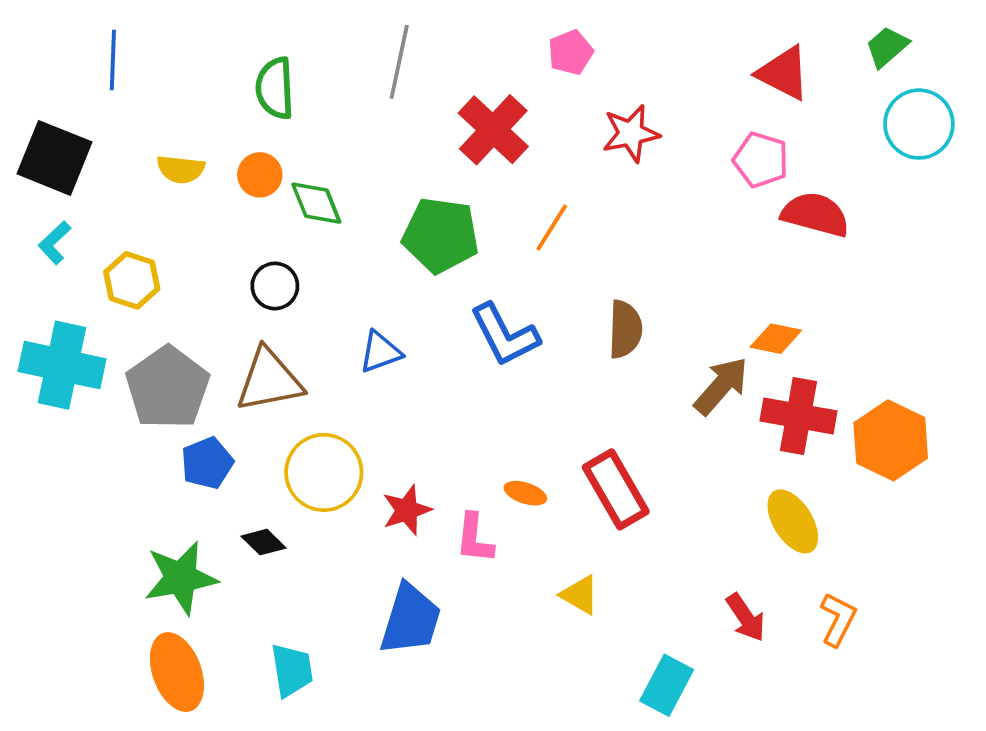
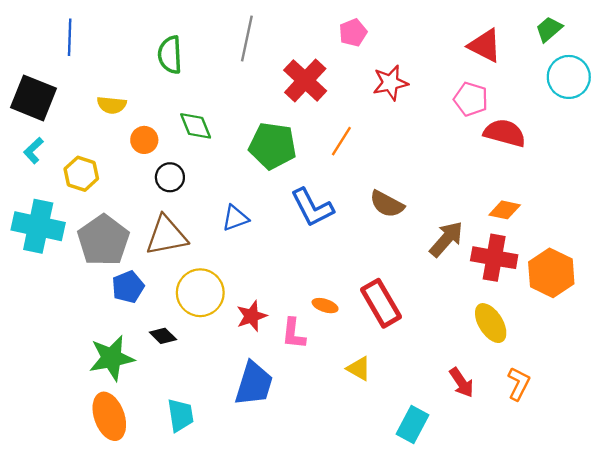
orange circle: (260, 175) -> (144, 140), moved
brown semicircle: (625, 329) -> (387, 204), turned 116
orange diamond: (776, 339) -> (505, 210), moved

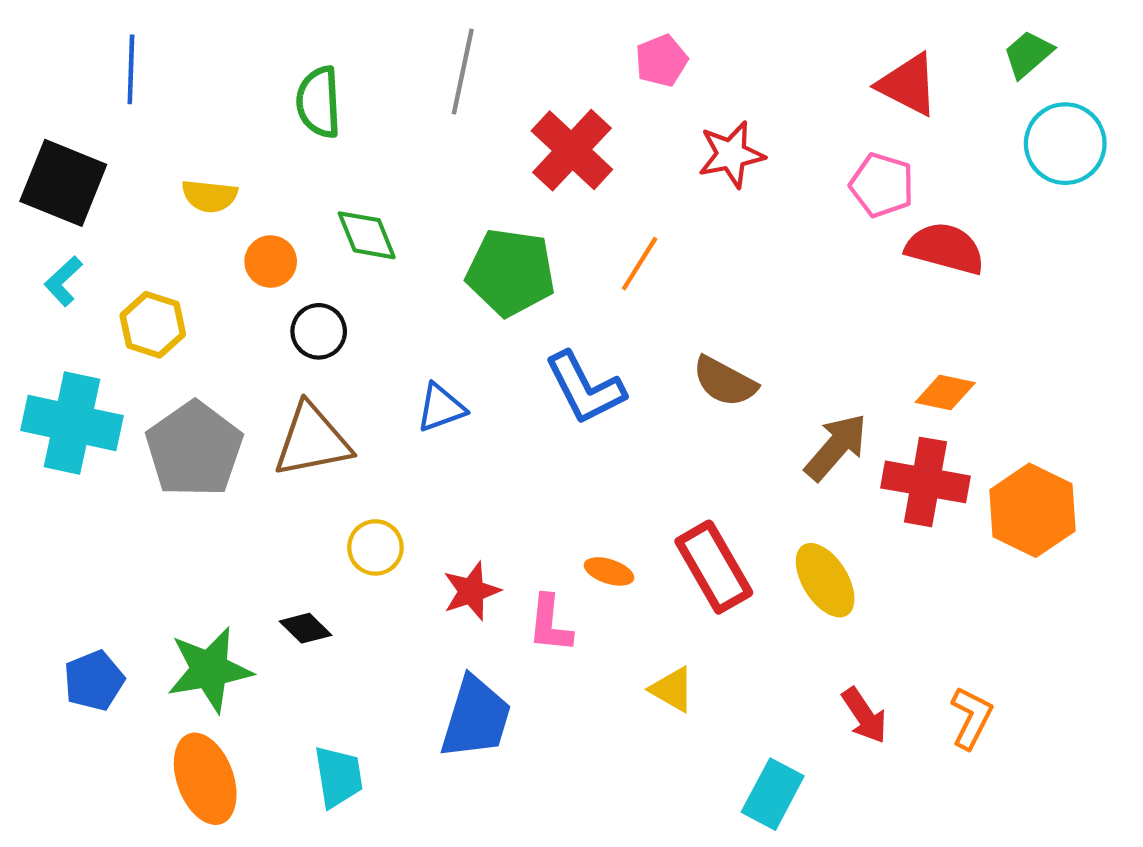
blue pentagon: (128, 287) -> (94, 681), moved
yellow circle: (200, 293) -> (375, 547), size x0.6
yellow ellipse: (491, 323) -> (825, 580), moved

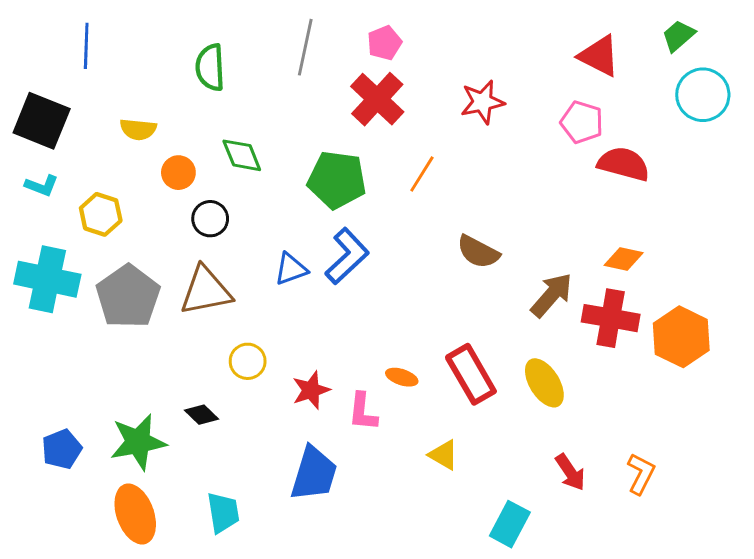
pink pentagon: (661, 61) -> (384, 43), moved
cyan L-shape: (63, 281) -> (42, 186), turned -116
blue L-shape: (585, 388) -> (347, 256), moved, turned -106

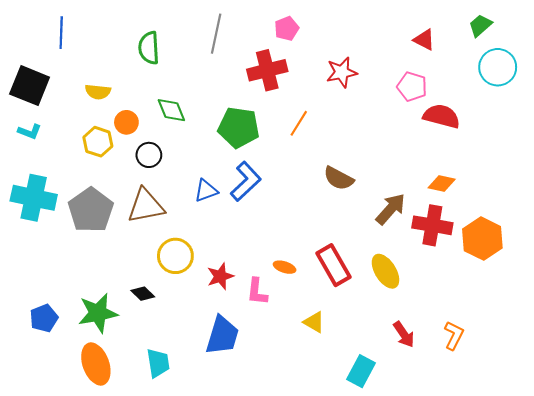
pink pentagon: (384, 43) -> (287, 28), moved
red triangle: (599, 56) -> (424, 40), size x0.7
red cross: (377, 99) -> (267, 70), turned 33
yellow hexagon: (101, 214) -> (98, 142), moved
yellow circle: (248, 361) -> (175, 256), size x1.4

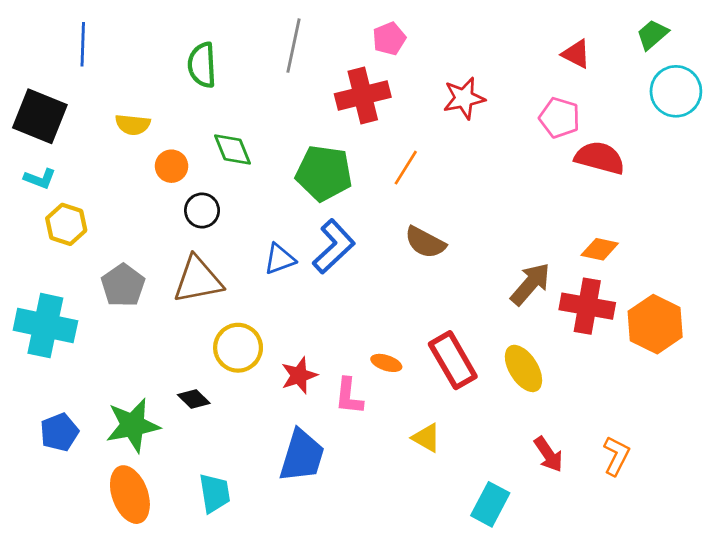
yellow hexagon: (98, 142) -> (66, 224), moved
brown semicircle: (339, 178) -> (425, 242), moved
cyan cross: (34, 198) -> (45, 326), moved
gray pentagon: (91, 210) -> (123, 285), size x0.7

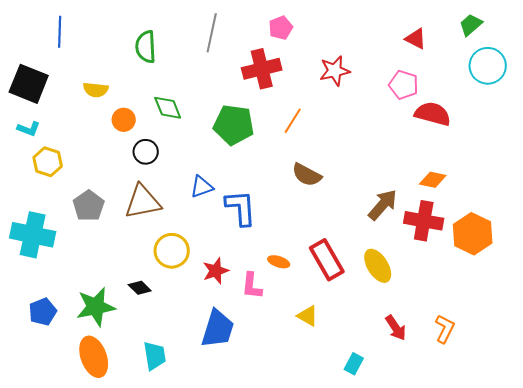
blue L-shape: (334, 247) -> (241, 208), moved, turned -51
cyan rectangle: (490, 504) -> (354, 364), size x0.7

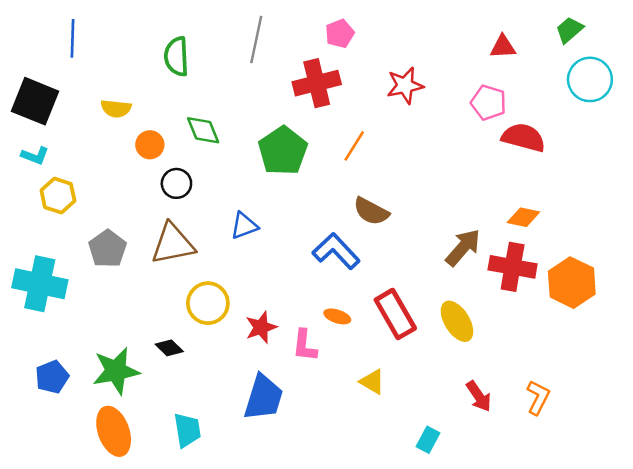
red triangle: (416, 39) -> (503, 47), turned -30
green pentagon: (234, 125) -> (283, 151), turned 30
blue L-shape: (241, 208) -> (336, 251), moved, turned -39

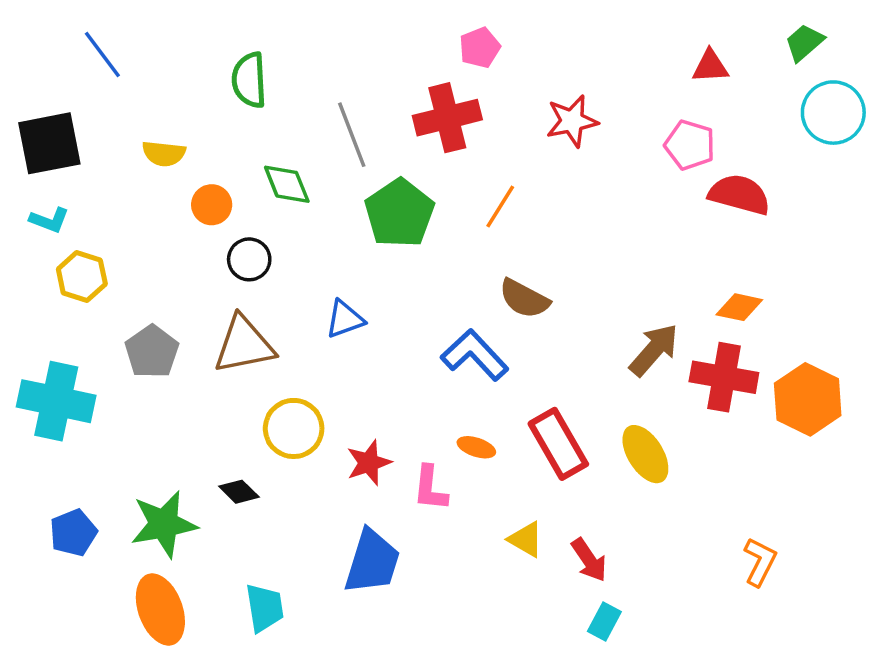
blue line: (72, 38) -> (102, 54), turned -39
gray line: (256, 40) -> (352, 135), moved, turned -33
black square: (35, 101) -> (49, 143), turned -33
red arrow: (479, 396) -> (589, 560), moved

